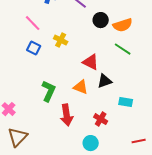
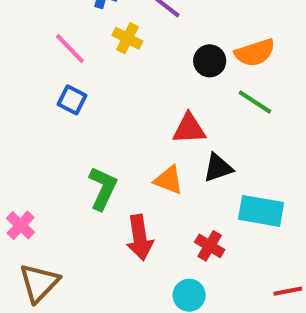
black circle: (101, 20) -> (210, 61), moved
yellow cross: (61, 40) -> (127, 38), moved
red triangle: (91, 62) -> (189, 129), turned -30
cyan rectangle: (126, 102) -> (261, 211), size x1.5

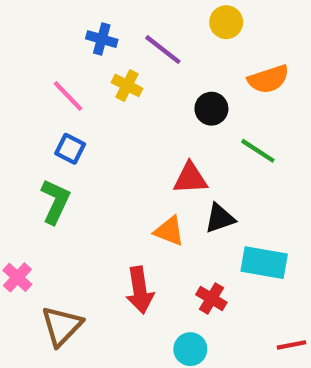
orange semicircle: (255, 53) -> (268, 79), moved
green L-shape: (103, 188) -> (55, 201), moved
brown triangle: (39, 283) -> (62, 326), moved

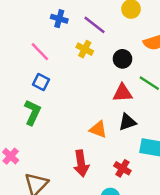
yellow cross: (127, 85) -> (85, 49), moved
red triangle: (190, 178) -> (122, 93), moved

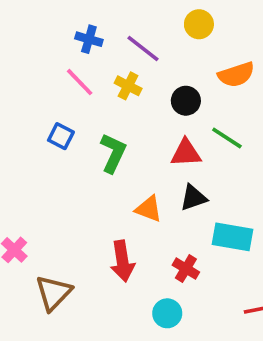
pink line: (40, 52) -> (80, 82), moved
green L-shape: (33, 112) -> (113, 153), moved

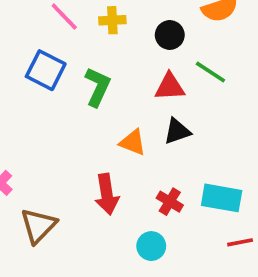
yellow cross: (128, 86) -> (112, 20), turned -30
blue square: (61, 136) -> (46, 70), size x1.5
cyan rectangle: (233, 237) -> (222, 198), moved

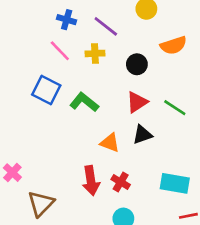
green line: (210, 72) -> (175, 108), moved
green L-shape: (98, 87) -> (84, 102), turned -76
red triangle: (170, 87) -> (137, 102), turned -30
red cross: (170, 202) -> (121, 182), moved

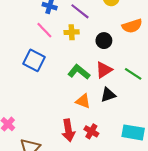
green L-shape: (84, 102) -> (79, 72), moved

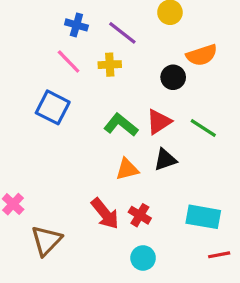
black circle: (104, 41) -> (173, 77), moved
orange triangle: (83, 101) -> (127, 169), turned -35
red arrow: (68, 130) -> (105, 214), turned -30

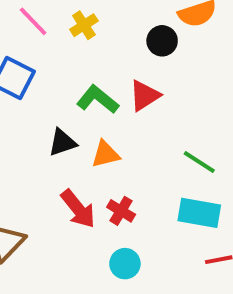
yellow cross: (110, 65) -> (84, 25), turned -30
green line: (203, 128) -> (199, 162), moved
black triangle: (165, 160) -> (62, 142), moved

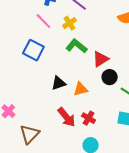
black circle: (162, 41) -> (110, 77), moved
green L-shape: (98, 99) -> (77, 46), moved

